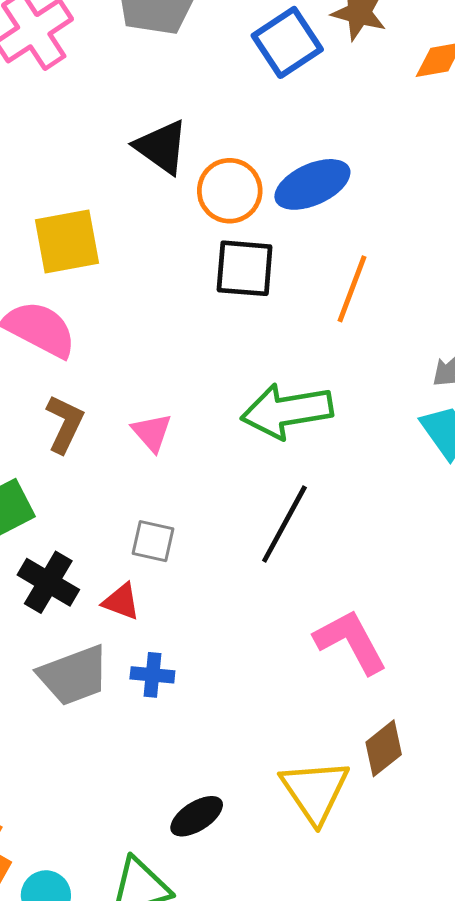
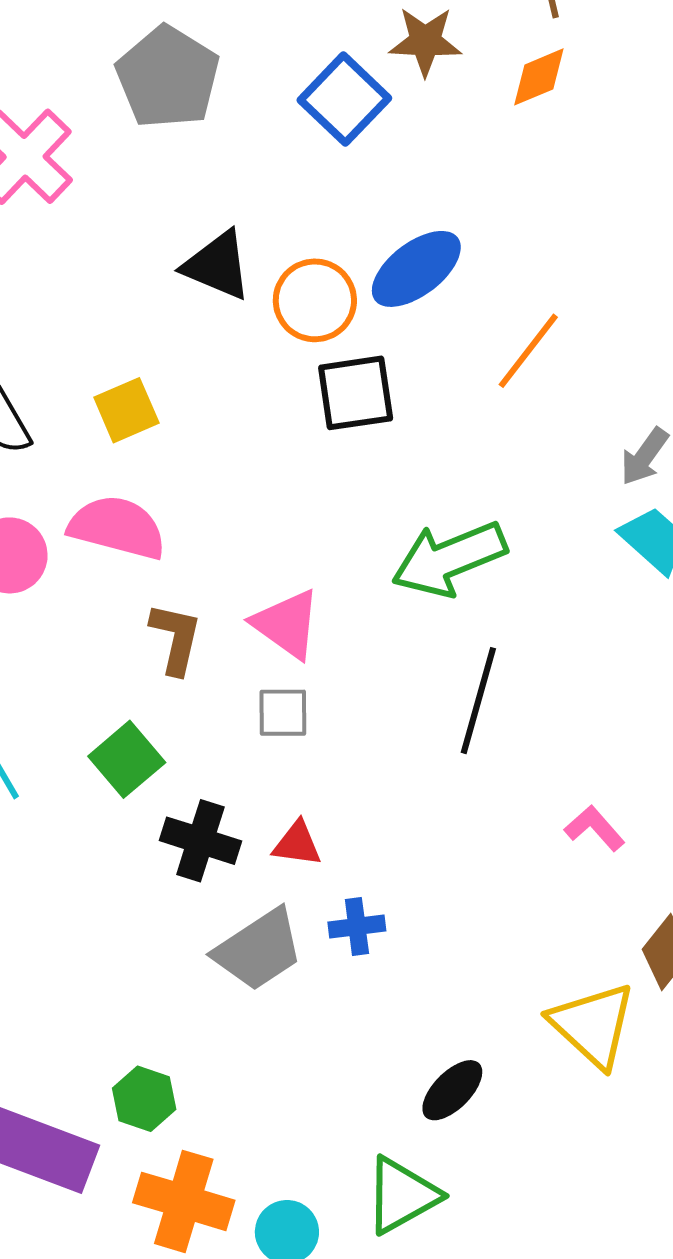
yellow square: (67, 241) -> (126, 410), size x0.7
orange line: (352, 289) -> (528, 351), moved, turned 30
pink triangle: (152, 432) -> (287, 624), size x1.4
gray square: (153, 541) -> (283, 713), moved
pink L-shape: (351, 642) -> (595, 828), size x0.6

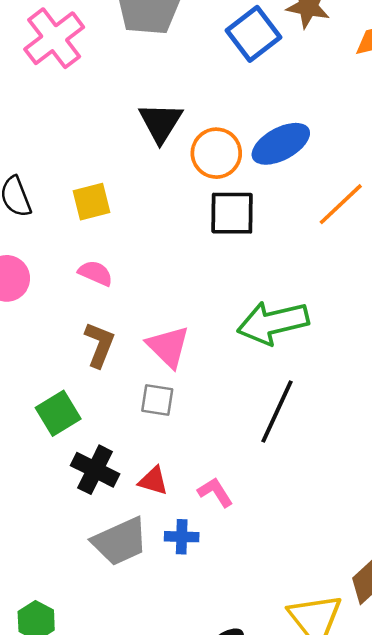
black triangle: (217, 265) -> (161, 122), turned 30
pink semicircle: (117, 527) -> (95, 273), moved, size x0.6
pink L-shape: (595, 828) -> (215, 492), moved

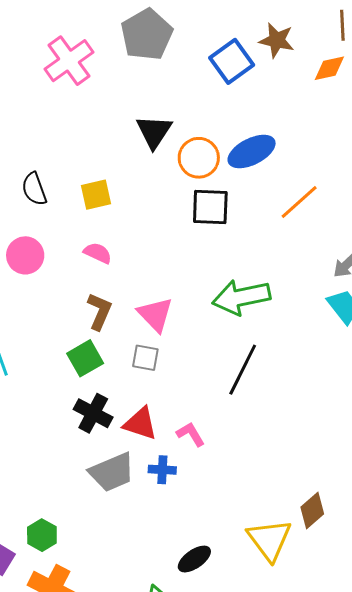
green square: (58, 413) -> (85, 358), moved
red triangle: (153, 481) -> (140, 424), size x1.4

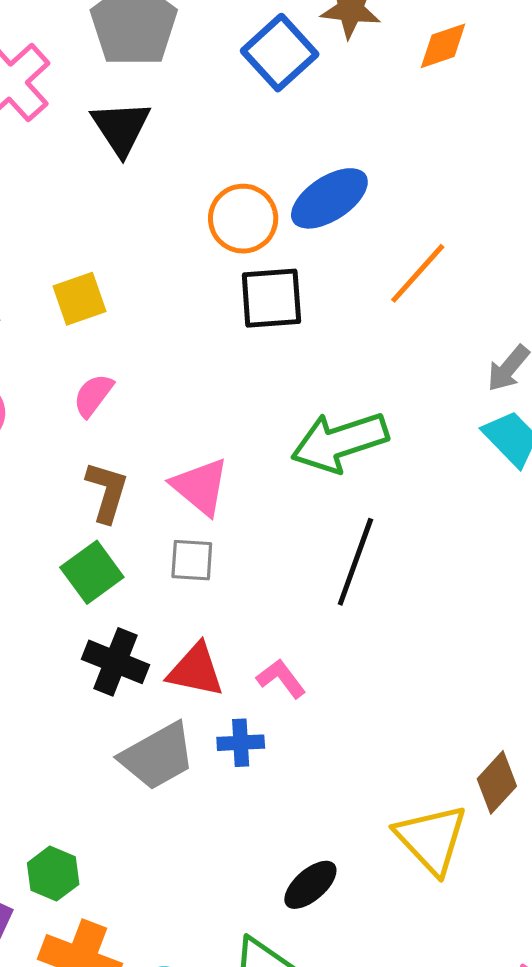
black triangle: (154, 132) -> (121, 128), moved
pink semicircle: (98, 253) -> (93, 395), turned -72

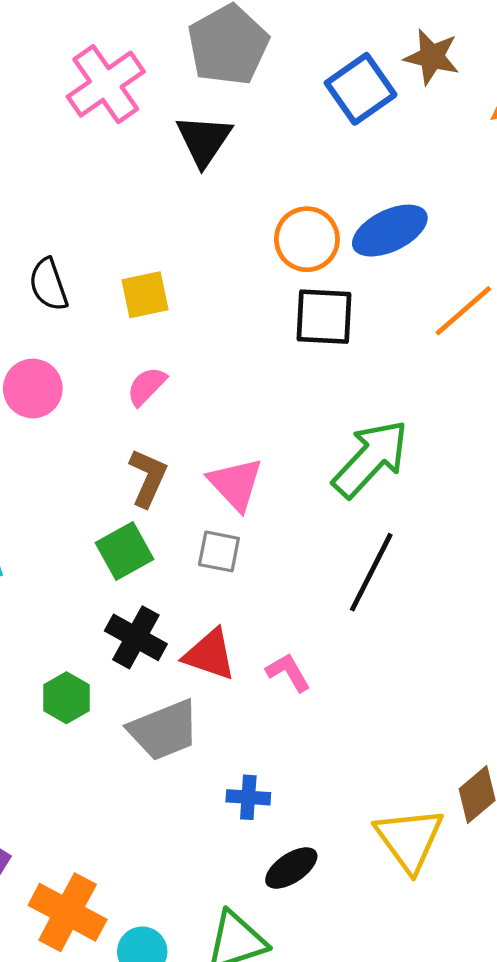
green arrow: (340, 442) -> (371, 459), turned 144
blue cross: (241, 743) -> (248, 797), moved
green hexagon: (53, 874) -> (66, 698), moved

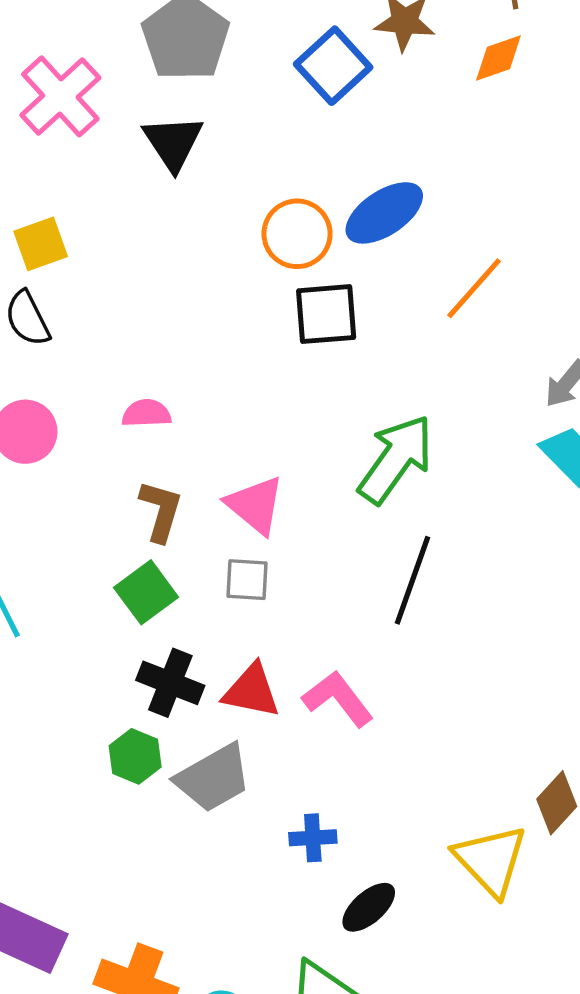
yellow square: (145, 295) -> (41, 244), moved
pink semicircle: (146, 386) -> (146, 413), turned 51
pink L-shape: (288, 672) -> (338, 699), size x1.4
green hexagon: (66, 698) -> (135, 756), moved

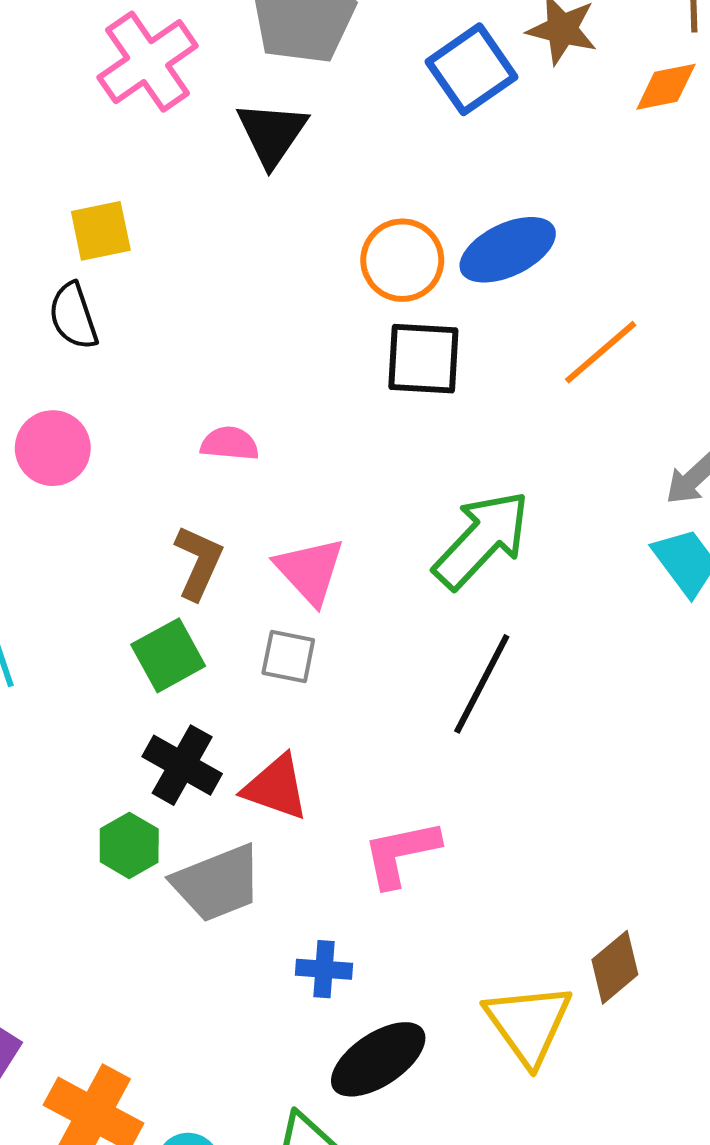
pink semicircle: (146, 413) -> (230, 444), moved
pink L-shape: (338, 699) -> (401, 853), moved, turned -72
black ellipse: (369, 907) -> (378, 1059), size x1.4

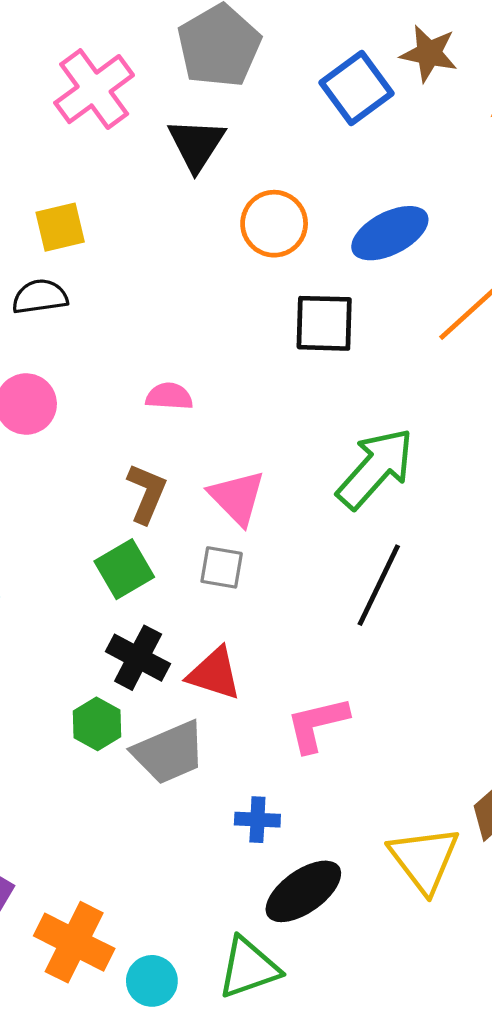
orange circle: (402, 260) -> (274, 224), moved
black semicircle: (73, 316) -> (40, 297), turned 102

